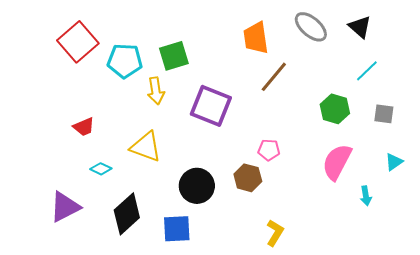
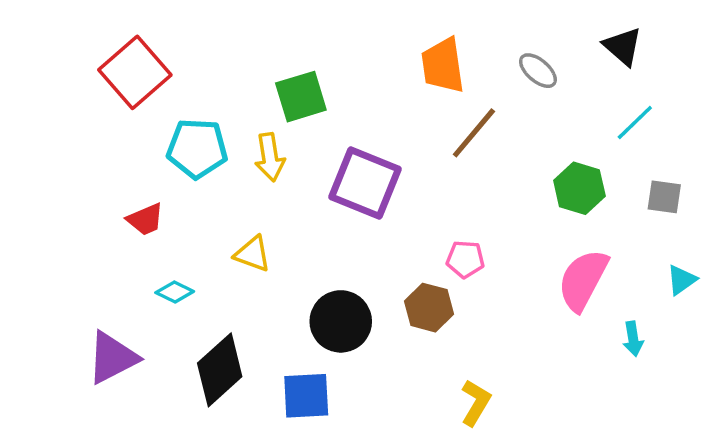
gray ellipse: (311, 27) -> (538, 71), moved, size x0.7
cyan pentagon: (125, 61) -> (197, 148), moved
yellow triangle: (146, 147) -> (253, 254), size x0.7

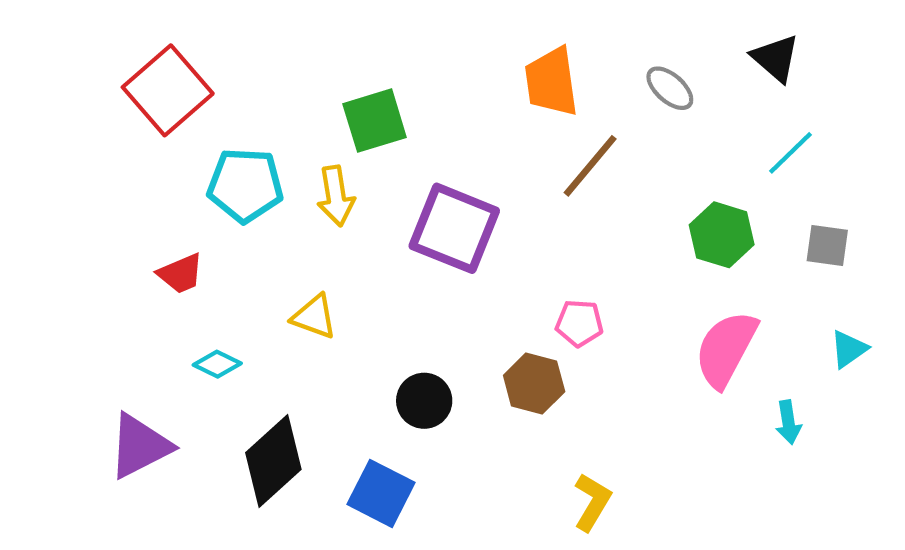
black circle: (341, 321) -> (424, 401), size x0.7
blue square: (306, 396) -> (381, 493), turned 30

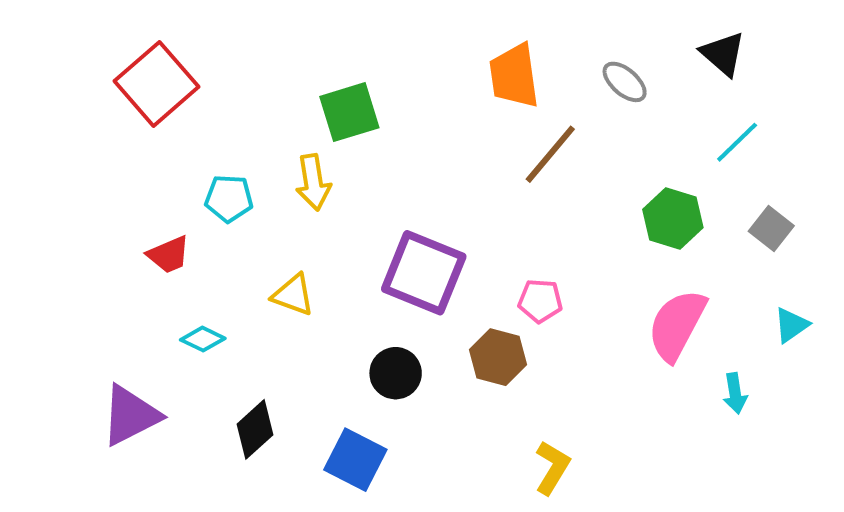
cyan pentagon: (245, 185) -> (229, 198), moved, size x0.7
purple square: (454, 228) -> (424, 273), moved
gray square: (827, 246) -> (771, 229), turned 30
black diamond: (273, 461) -> (255, 429), size x0.7

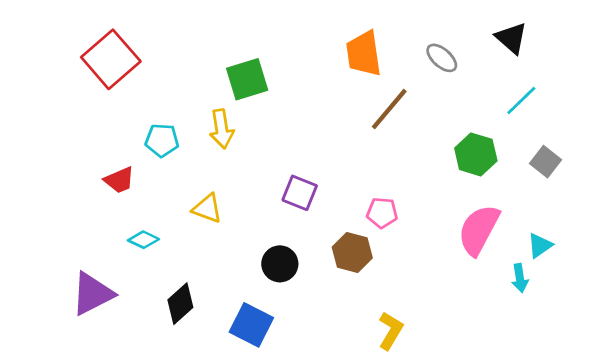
purple square: (424, 273) -> (300, 193), size x0.6
cyan triangle: (791, 325) -> (540, 245), moved

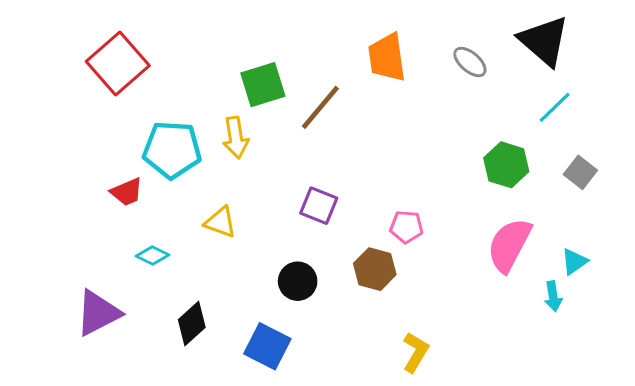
black triangle: (511, 38) -> (544, 41), size x1.5
brown line: (389, 109) -> (320, 107), moved
cyan pentagon: (162, 140) -> (172, 150), size x1.6

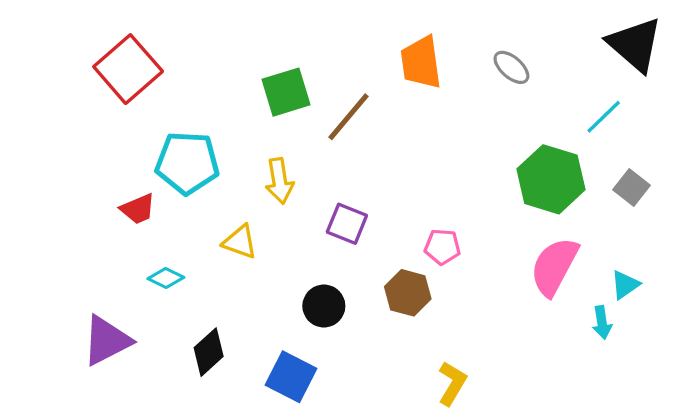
black triangle: (544, 41) -> (635, 44), moved
yellow arrow: (236, 138) -> (279, 181), moved
green hexagon: (506, 165) -> (551, 179), size x1.4

